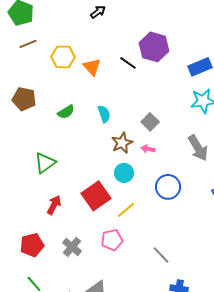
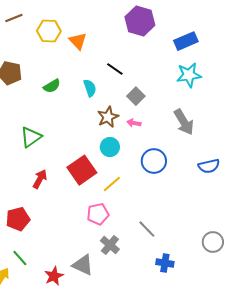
black line: (128, 63) -> (115, 69), moved
gray cross: (72, 247) -> (110, 245), moved

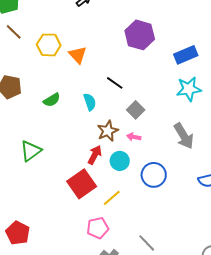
brown line: (14, 18) -> (14, 32), turned 66
cyan circle: (110, 147) -> (120, 161), moved
red arrow: (40, 179) -> (95, 155), moved
red pentagon: (18, 219) -> (18, 233), turned -30

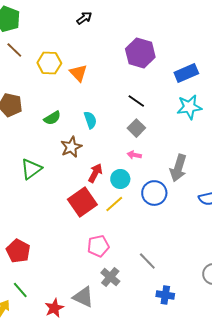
black line: (115, 83) -> (136, 101), moved
brown star: (108, 131) -> (71, 147), moved
gray arrow: (184, 136) -> (178, 168), moved, turned 48
yellow line: (112, 198) -> (114, 204), moved

